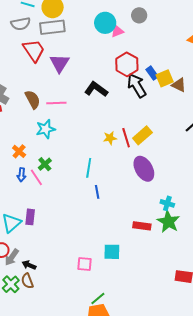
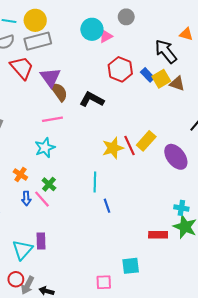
black arrow: (137, 85) -> (166, 51), moved
brown semicircle: (33, 100) -> (59, 92), moved
yellow star: (110, 138) -> (113, 148), size x1.5
purple ellipse: (144, 169) -> (176, 157), moved

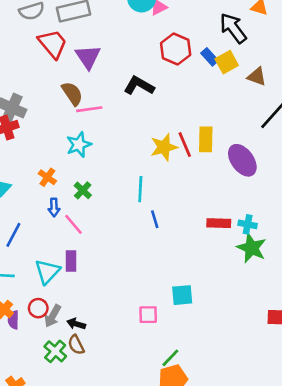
brown triangle: (177, 84) -> (257, 77), moved
brown semicircle: (59, 92) -> (72, 94), moved
yellow rectangle: (146, 141) -> (206, 139), turned -42
pink line: (42, 199) -> (74, 224), moved
red rectangle: (158, 235) -> (219, 223), moved

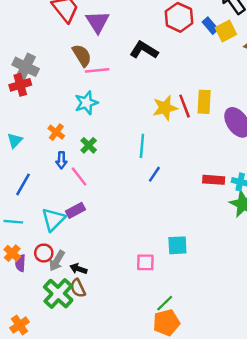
blue line: (155, 219) -> (154, 174), turned 49
purple rectangle: (71, 261) -> (76, 210), turned 60
green cross: (55, 351) -> (58, 294), size x1.4

